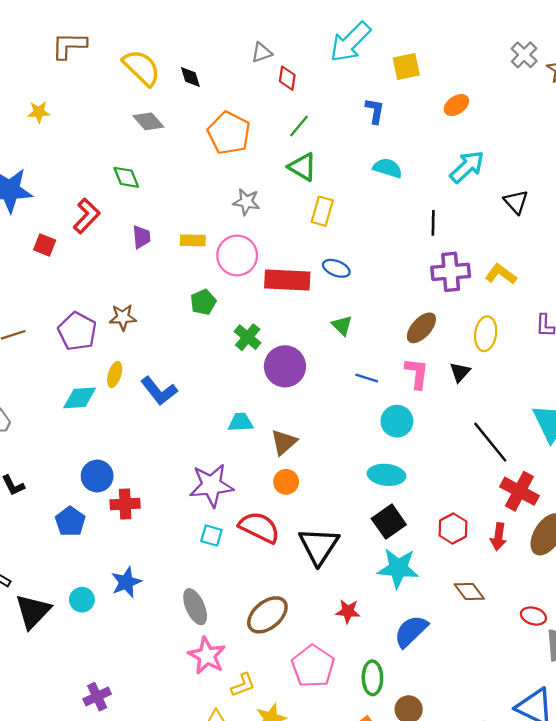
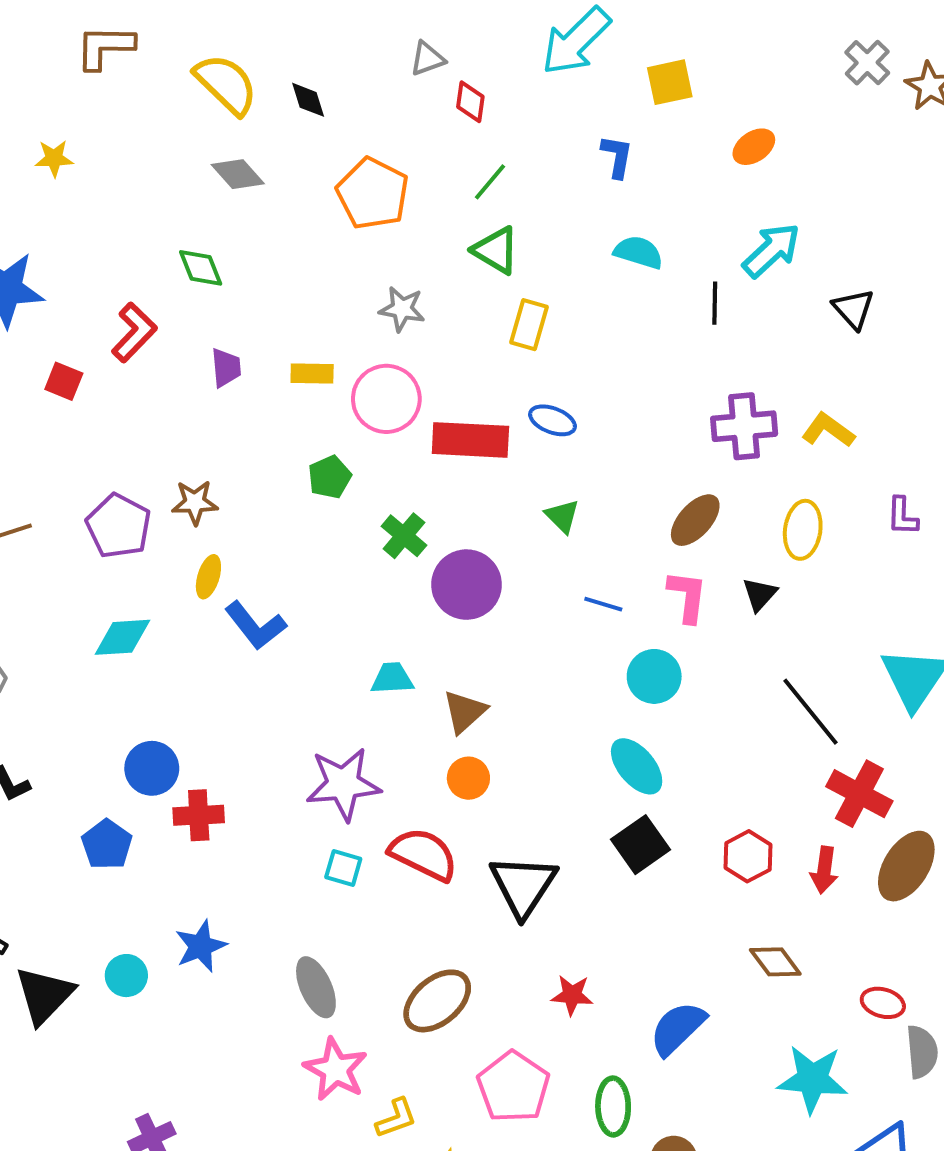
black line: (433, 223) -> (715, 303), moved
yellow ellipse: (115, 375) -> (208, 577), moved
cyan ellipse: (386, 475) -> (637, 766), turned 44
cyan star: (398, 568) -> (812, 1079), moved

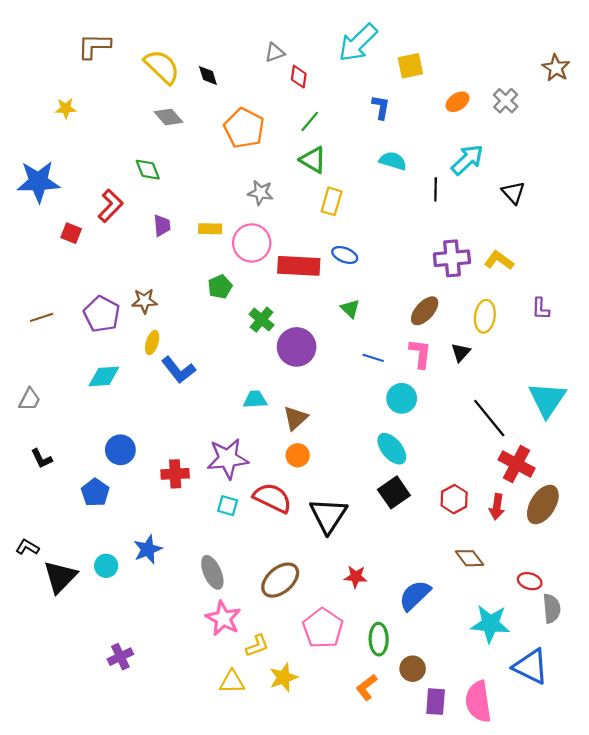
gray cross: (867, 63) -> (506, 101), moved
red cross: (199, 815) -> (175, 474), moved

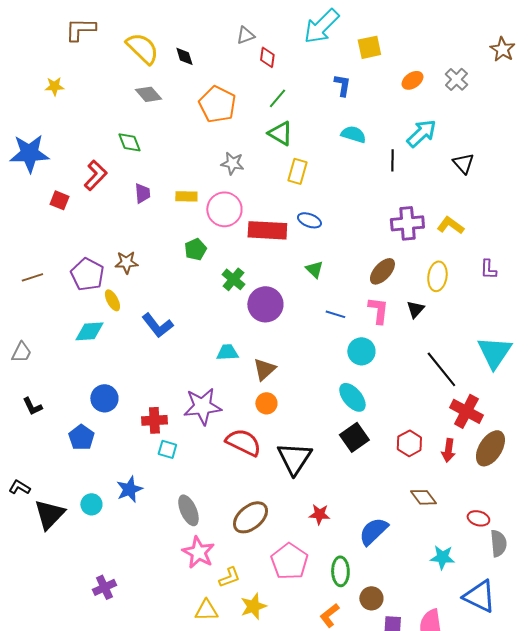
yellow ellipse: (152, 343) -> (112, 300), moved, turned -45
cyan square: (228, 506) -> (167, 449), moved
cyan star: (490, 624) -> (442, 557), size x0.7

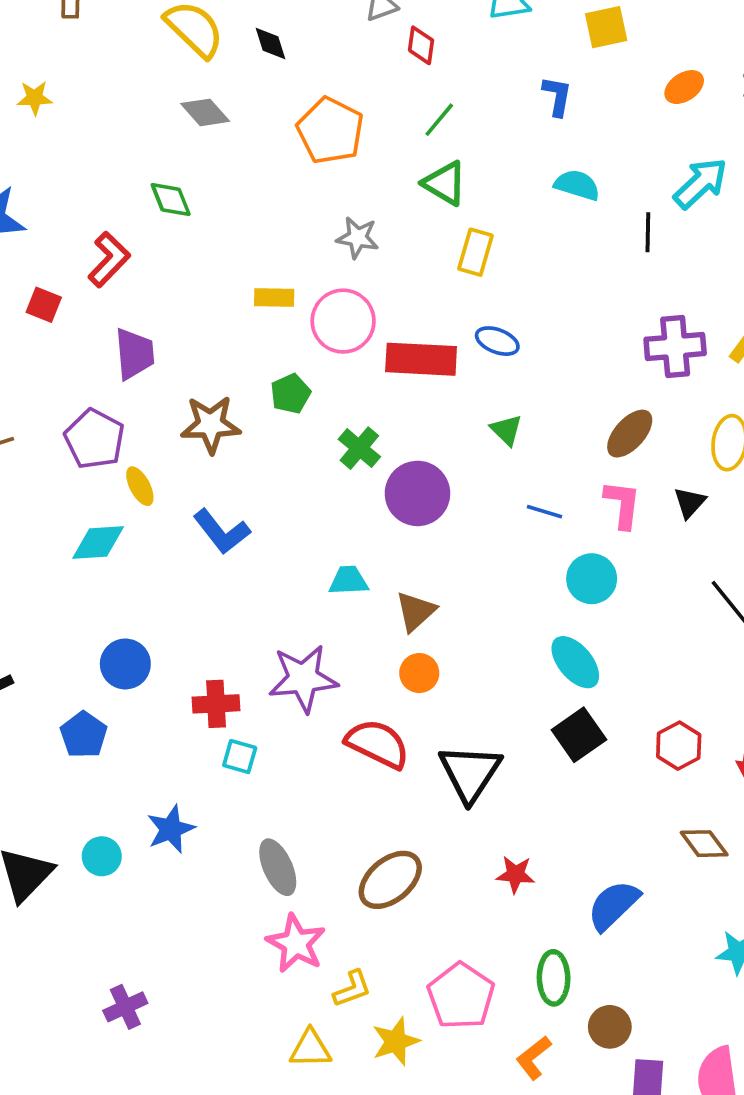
purple trapezoid: (142, 193) -> (134, 354), moved, size x1.4
brown star: (126, 262) -> (211, 424), moved, size x1.4
pink pentagon: (289, 561) -> (461, 996), moved

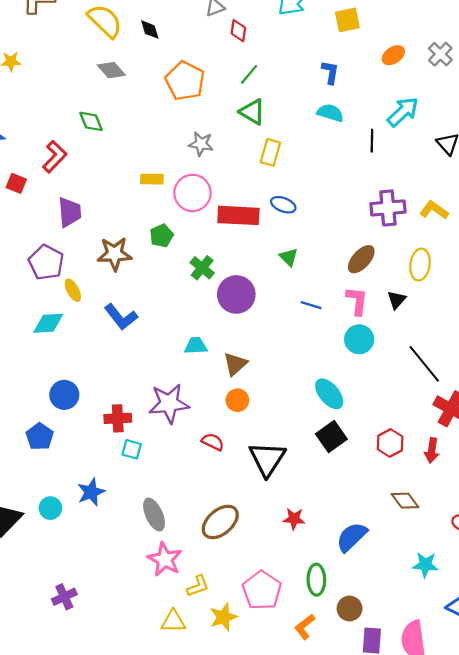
blue L-shape: (557, 96) -> (330, 72), moved
cyan circle: (592, 579) -> (359, 339), moved
red semicircle: (378, 744) -> (213, 442), size x0.6

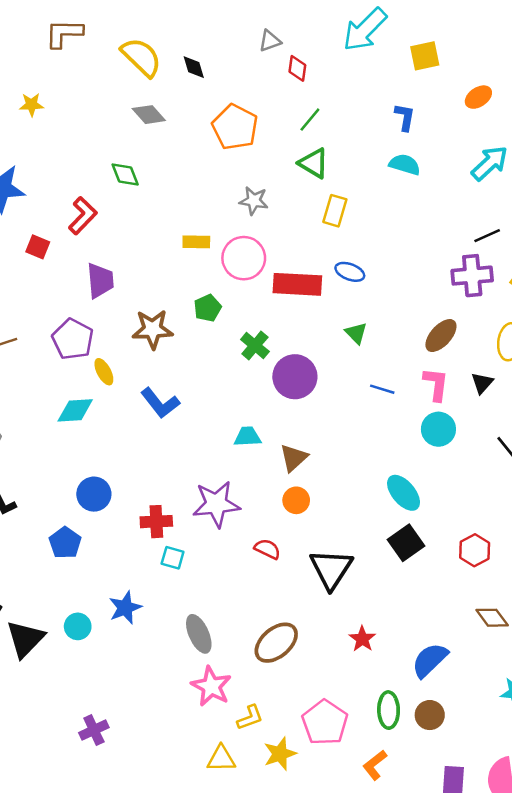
black line: (372, 141) -> (487, 236), moved, turned 65
red star: (294, 519) -> (362, 639), turned 30
brown circle: (350, 609) -> (430, 715), moved

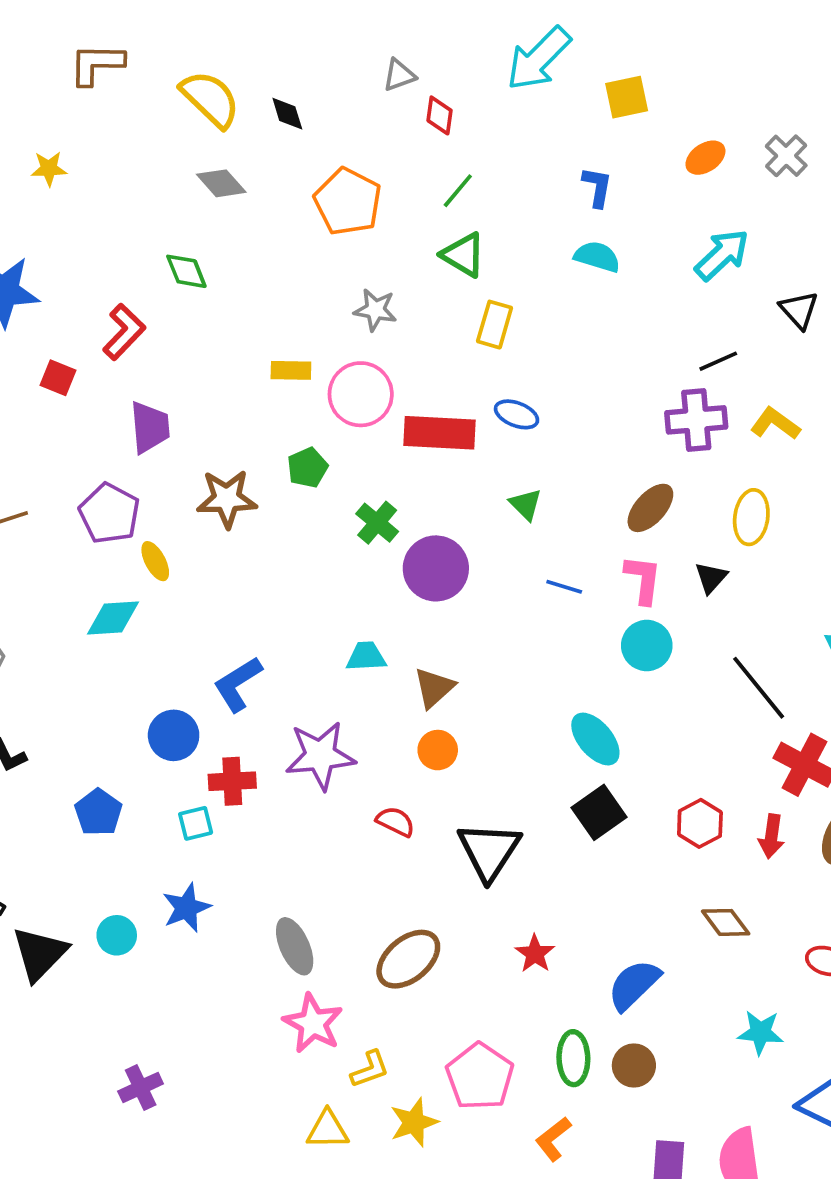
blue L-shape: (160, 403) -> (238, 684), moved, turned 96
blue circle: (94, 494) -> (174, 735), moved
cyan square: (173, 558) -> (196, 823), moved, turned -30

